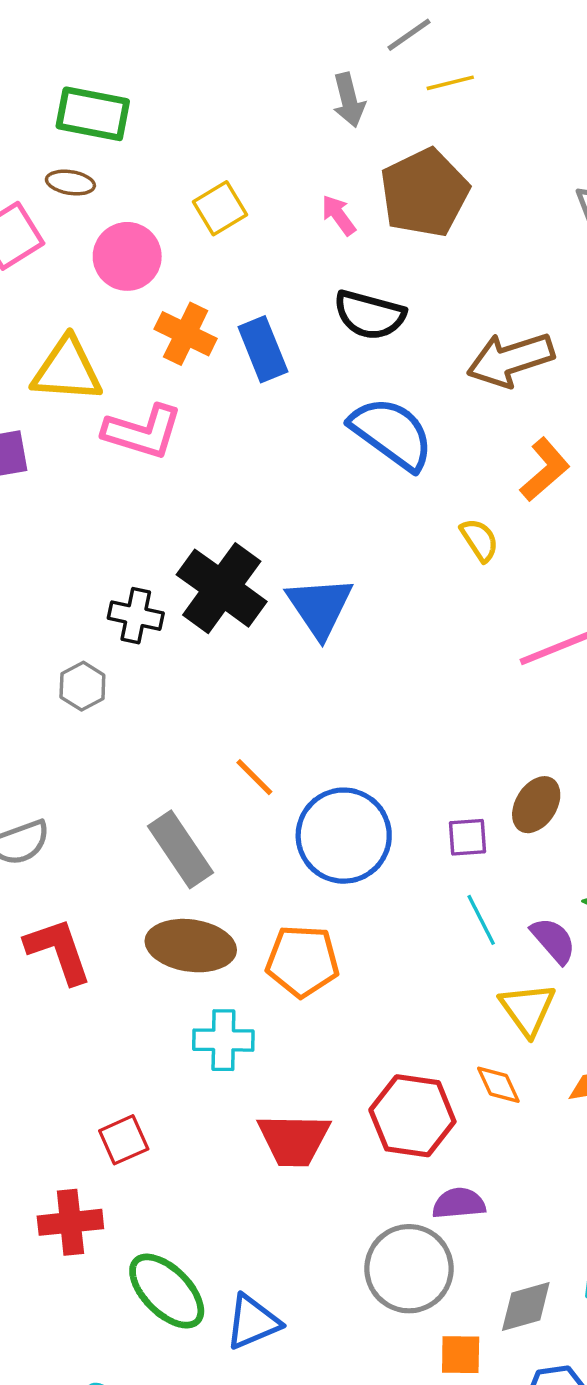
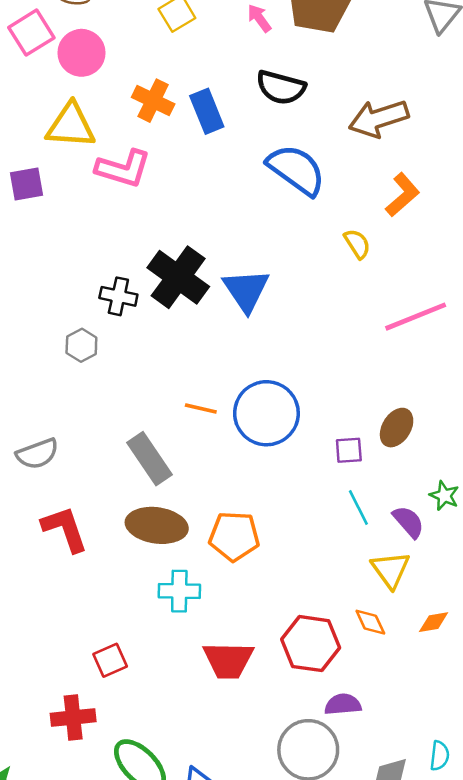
pink circle: (127, 256) -> (81, 53), moved
orange line: (254, 777) -> (201, 408), turned -32
blue circle: (344, 836) -> (266, 413), moved

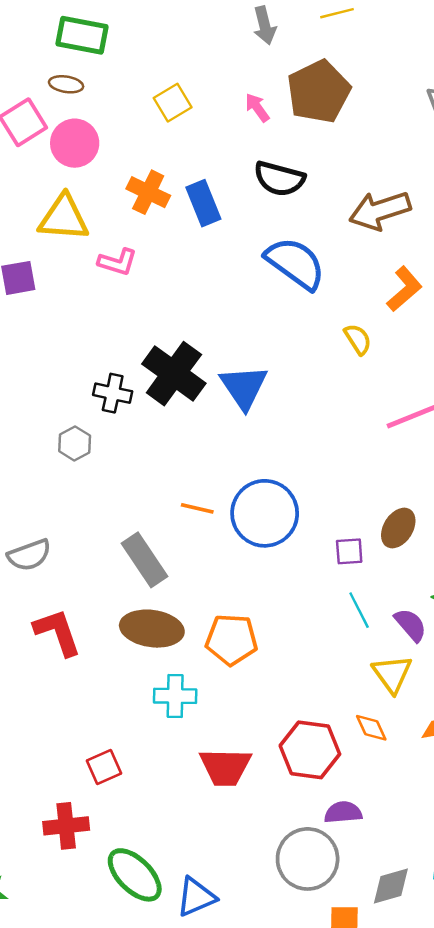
pink L-shape: (123, 169) -> (118, 262), size x0.7

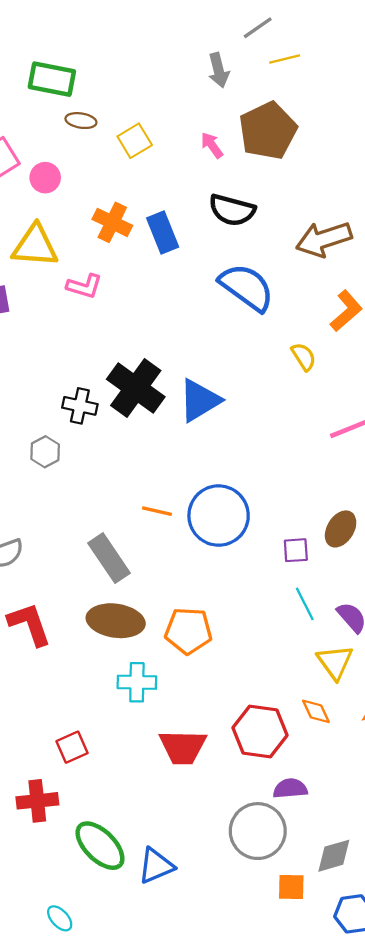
brown ellipse: (66, 84) -> (81, 121), moved
pink circle: (75, 143) -> (45, 178), size x0.7
blue triangle: (244, 387) -> (200, 400), turned 33

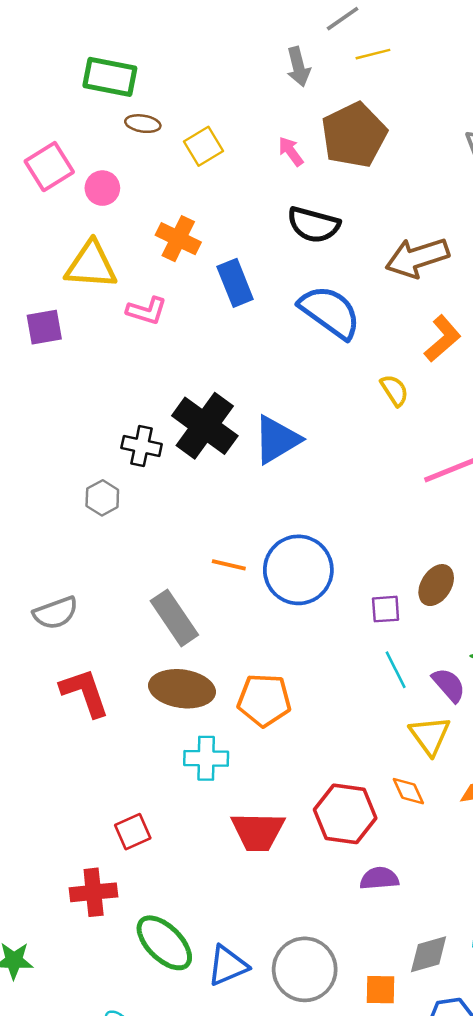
blue rectangle: (163, 232) -> (235, 283), moved
gray circle: (258, 831) -> (305, 969), moved

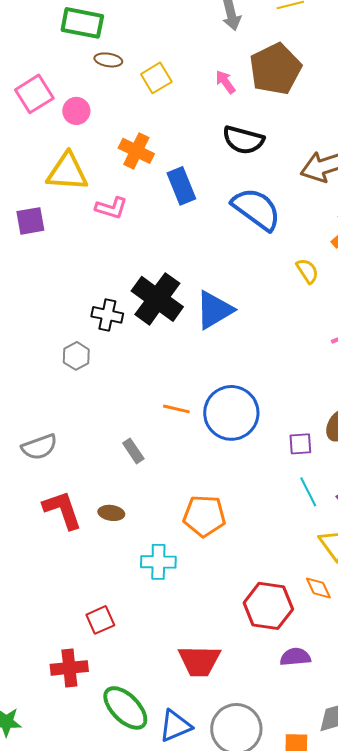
gray rectangle: (174, 618) -> (133, 451), size x0.6
brown ellipse: (182, 689) -> (111, 513), moved, size x0.5
red trapezoid: (258, 832) -> (199, 661), moved

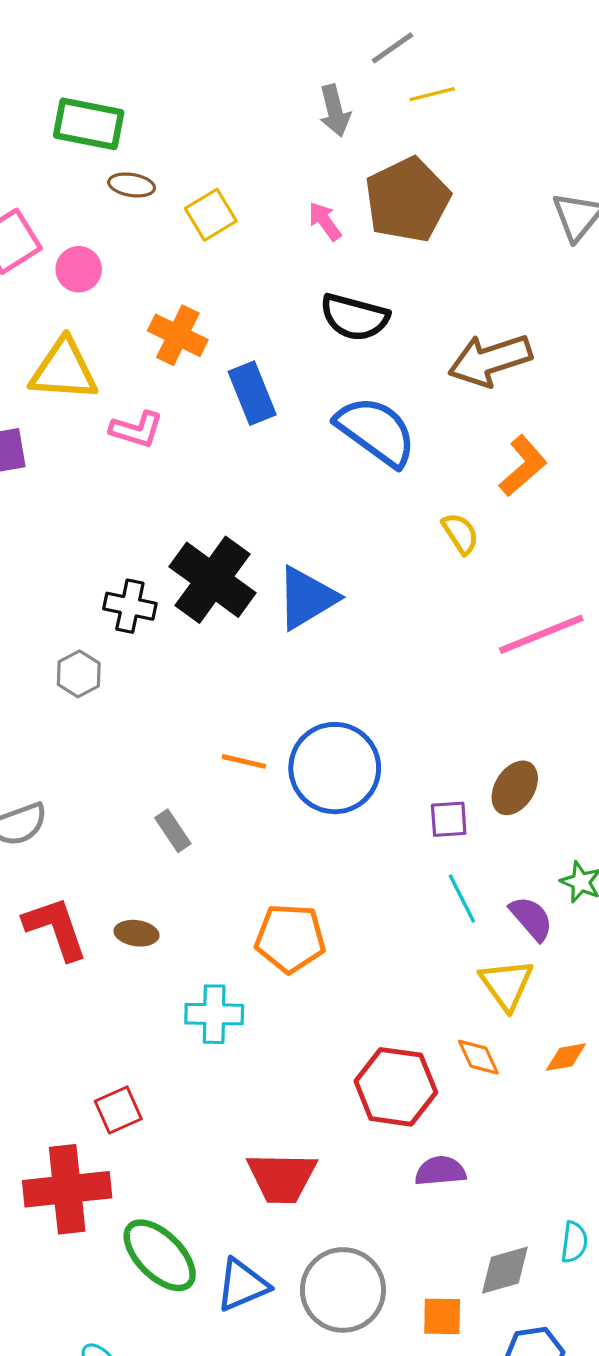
red cross: (69, 668) -> (67, 1189), size x1.4

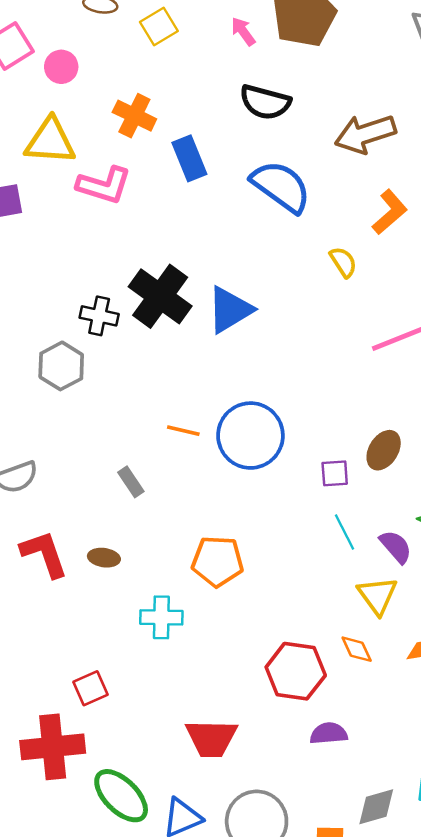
pink L-shape: (137, 429) -> (104, 185), size x1.4
gray hexagon: (79, 674) -> (61, 366), size x1.4

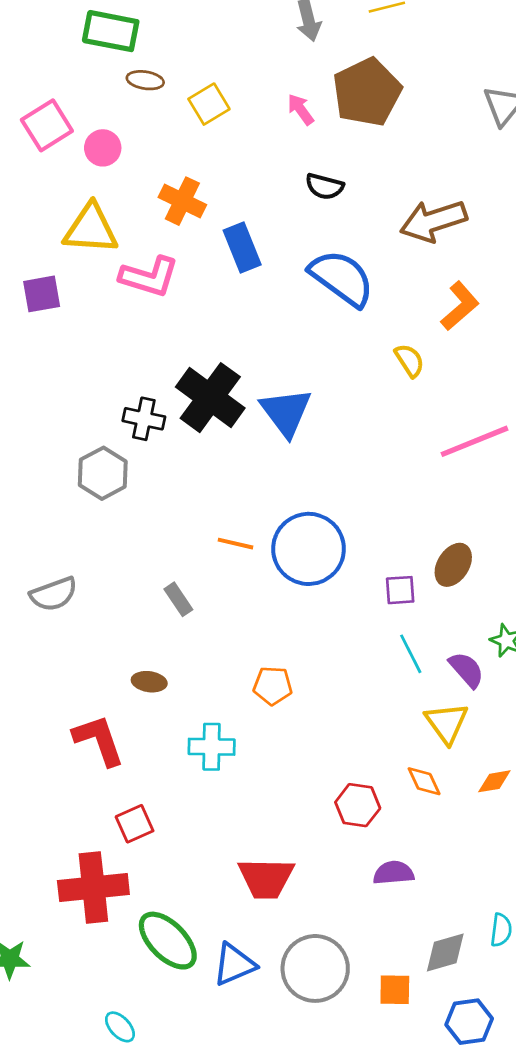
black semicircle: (265, 102) -> (324, 186), size x0.7
blue triangle: (230, 310) -> (286, 412), turned -36
red L-shape: (44, 554) -> (99, 740), moved
orange pentagon: (218, 561) -> (273, 686), size x0.7
red hexagon: (296, 671) -> (358, 805), size x0.7

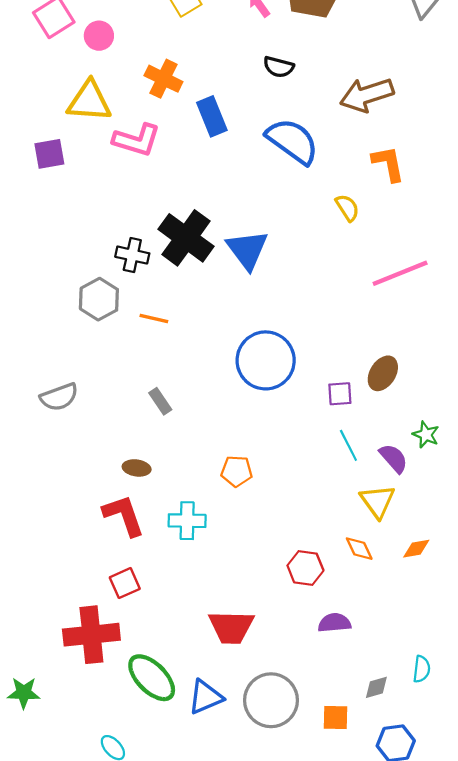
orange L-shape: (460, 306) -> (388, 164), turned -60
orange line: (235, 544) -> (154, 318), moved
red L-shape: (99, 740) -> (124, 515), moved
gray diamond: (445, 953) -> (376, 687), size x0.7

